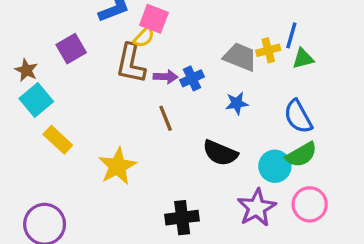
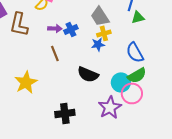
yellow cross: (268, 50) -> (104, 33), moved
gray trapezoid: (240, 57) -> (100, 16), turned -145
brown L-shape: (131, 64) -> (19, 24), moved
pink circle: (310, 204) -> (132, 93), moved

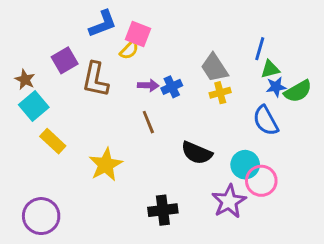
blue star: (98, 44) -> (276, 87), moved
green semicircle: (137, 75) -> (298, 91), moved

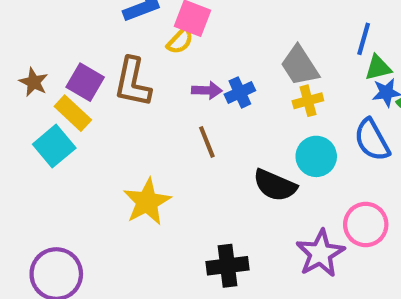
purple square: (65, 60) -> (85, 82), moved, turned -30
cyan square: (34, 106) -> (54, 146), moved
yellow rectangle: (53, 141) -> (73, 113), moved
cyan circle: (245, 165) -> (316, 156), moved

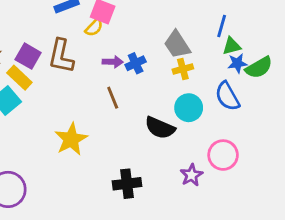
purple star: (320, 253) -> (192, 175), size x0.7

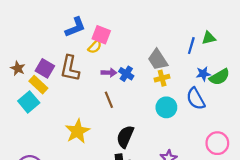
green triangle: (232, 46) -> (209, 38), moved
blue cross: (136, 63) -> (126, 74), turned -32
black semicircle: (160, 128) -> (125, 137), moved, turned 90
pink circle: (223, 155) -> (217, 143), moved

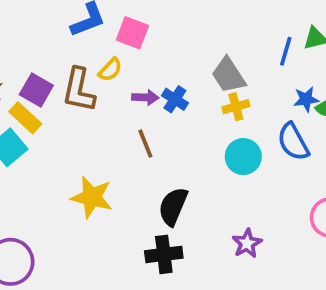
yellow semicircle: (95, 47) -> (110, 70), moved
yellow star: (77, 131) -> (92, 197), turned -30

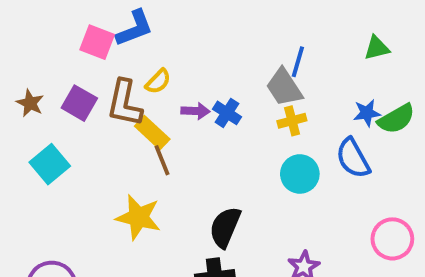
pink square: (132, 33) -> (97, 42), moved
blue line: (286, 51) -> (298, 62), moved
yellow rectangle: (25, 118) -> (152, 133), moved
brown line: (145, 144) -> (162, 160), moved

